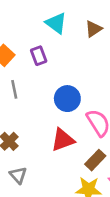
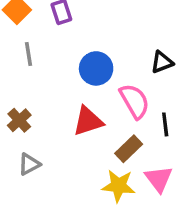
gray triangle: (18, 175) -> (29, 164), turned 42

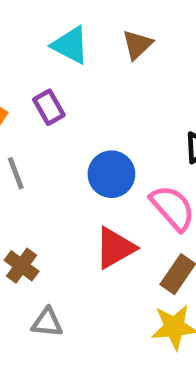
gray triangle: (29, 164) -> (47, 322), turned 45

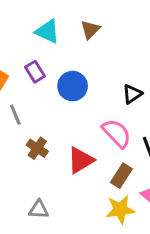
blue circle: (111, 174) -> (73, 86), moved
brown cross: (22, 266) -> (37, 148), moved

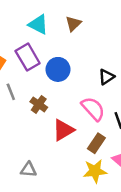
purple rectangle: (35, 72) -> (28, 57), size x1.5
brown cross: (37, 148) -> (39, 104), moved

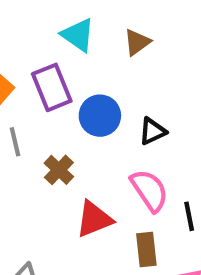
black triangle: (107, 77) -> (152, 131), moved
brown rectangle: (96, 143) -> (146, 249), turned -48

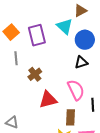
cyan triangle: (78, 35) -> (65, 26), moved
brown triangle: (137, 42) -> (80, 11), moved
blue circle: (100, 116) -> (85, 40), moved

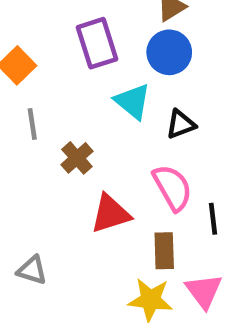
cyan triangle: (65, 26) -> (133, 101), moved
purple rectangle: (37, 35) -> (97, 43), moved
blue circle: (85, 40) -> (169, 52), moved

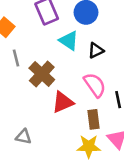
brown cross: (77, 158) -> (42, 74), size x1.5

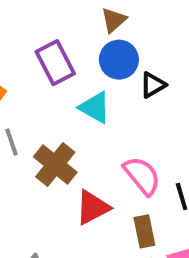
black triangle: (96, 50) -> (153, 85), moved

